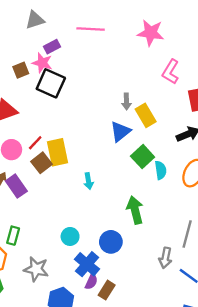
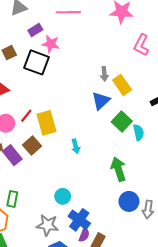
pink star: (42, 63) -> (51, 44), moved
brown square: (42, 163) -> (32, 145), moved
blue circle: (111, 242) -> (129, 201), moved
gray star: (36, 269) -> (47, 225), moved

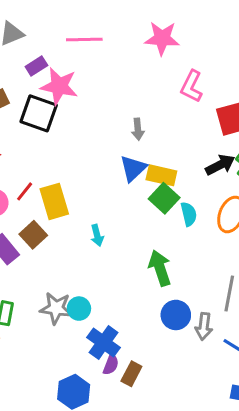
pink star: (51, 44) -> (59, 86), size x1.4
yellow rectangle: (122, 85) -> (161, 175), moved, turned -42
gray star: (47, 225) -> (56, 308), moved

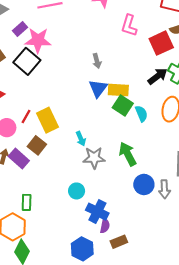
black square: (39, 113) -> (27, 61), turned 30
gray star: (56, 308) -> (94, 158), moved
brown rectangle: (131, 374) -> (119, 242), moved, turned 49

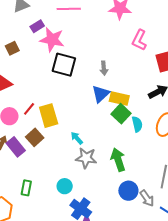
black square: (27, 61) -> (64, 65), moved, turned -35
cyan arrow: (81, 139) -> (77, 138), turned 152
gray arrow: (164, 189) -> (147, 198), turned -42
green rectangle: (27, 202) -> (26, 188), moved

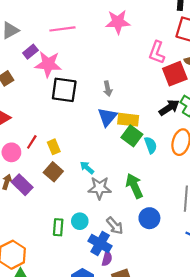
pink L-shape: (139, 40) -> (157, 52), moved
yellow rectangle: (49, 116) -> (54, 147), size x0.6
brown square: (35, 137) -> (53, 172), moved
green rectangle: (26, 188) -> (58, 227), moved
gray arrow: (147, 198) -> (115, 226), moved

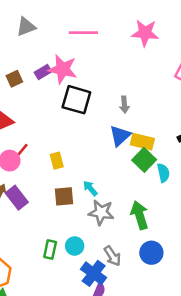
purple rectangle: (30, 52) -> (43, 72), moved
red line: (32, 142) -> (21, 151), moved
brown square: (53, 172) -> (64, 196), moved, turned 36

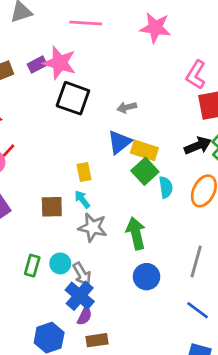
gray arrow: (124, 105) -> (127, 107), turned 77
yellow rectangle: (57, 161) -> (84, 172), moved
gray arrow: (112, 256) -> (82, 274), moved

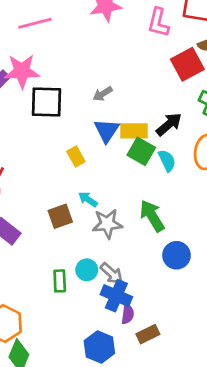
pink L-shape: (196, 75) -> (158, 23), moved
black arrow: (198, 146) -> (169, 124), moved
yellow rectangle: (84, 172) -> (76, 157), moved

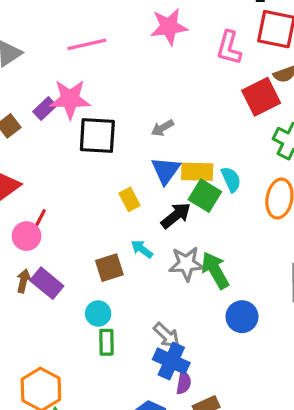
black arrow: (169, 124) -> (176, 215), moved
cyan semicircle: (167, 161) -> (231, 179), moved
gray star: (107, 224) -> (186, 264), moved
cyan circle: (87, 270) -> (98, 314), moved

